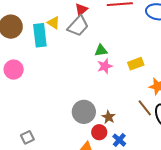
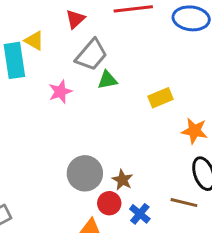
gray trapezoid: (78, 26) -> (91, 55), moved
pink star: (105, 66) -> (60, 92), moved
brown line: (145, 108) -> (184, 203), moved, turned -36

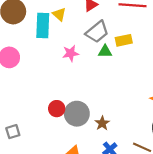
yellow rectangle: (160, 98) -> (124, 40), moved
red circle: (109, 203) -> (57, 109), moved

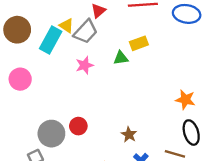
cyan rectangle: (43, 25) -> (51, 40), turned 35
gray trapezoid: (97, 32) -> (86, 32), moved
gray circle: (77, 114) -> (51, 134), moved

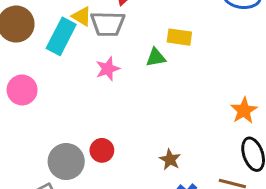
gray trapezoid: (86, 32) -> (108, 24), turned 50
yellow rectangle: (139, 43) -> (179, 37), turned 30
orange star: (185, 100) -> (244, 110), turned 30

